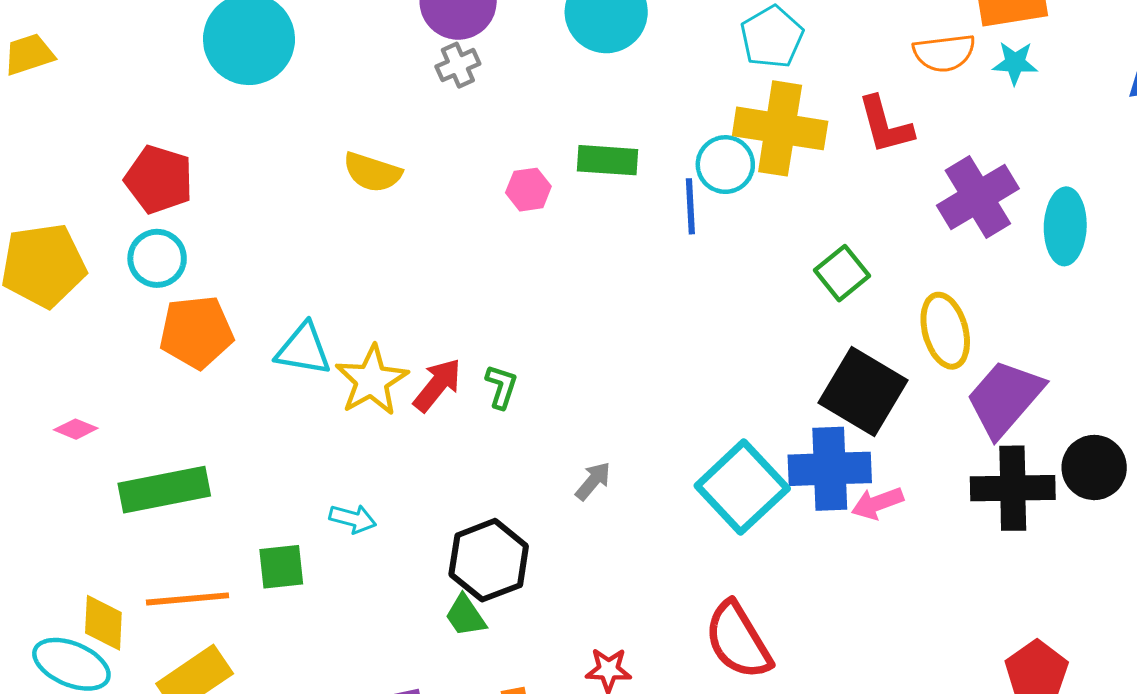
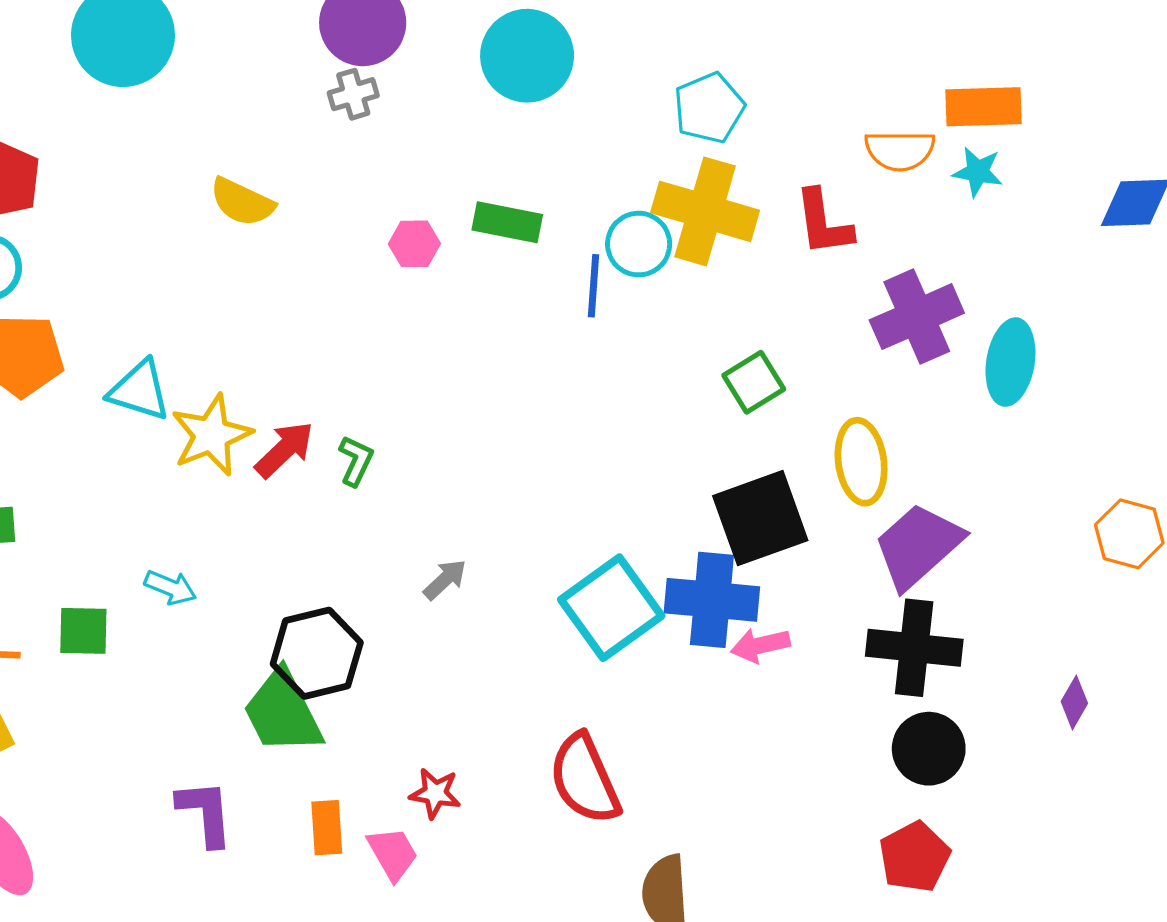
black square: (863, 392) -> (760, 518), turned 32
black circle: (1094, 467) -> (929, 749), moved
green trapezoid: (465, 616) -> (283, 712), size x1.8

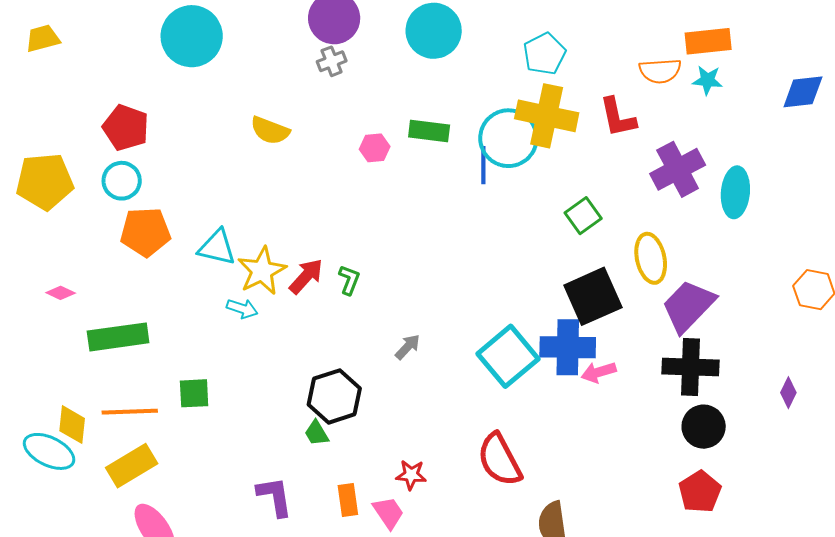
cyan circle: (639, 244) -> (508, 138), size x1.5
cyan arrow: (170, 587) -> (242, 309), moved
green trapezoid: (283, 712) -> (317, 433), size x0.5

